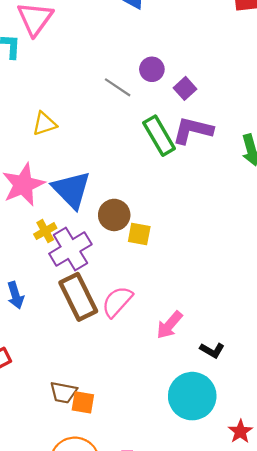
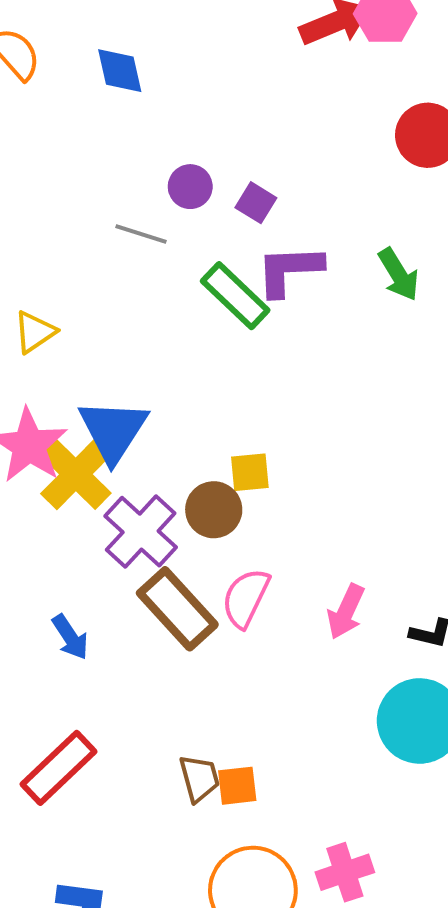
blue triangle: (71, 190) -> (113, 430), turned 33
brown circle: (114, 215) -> (214, 510), moved
yellow cross: (45, 231) -> (76, 474), moved, size x1.8
brown trapezoid: (63, 392) -> (199, 778), turned -100

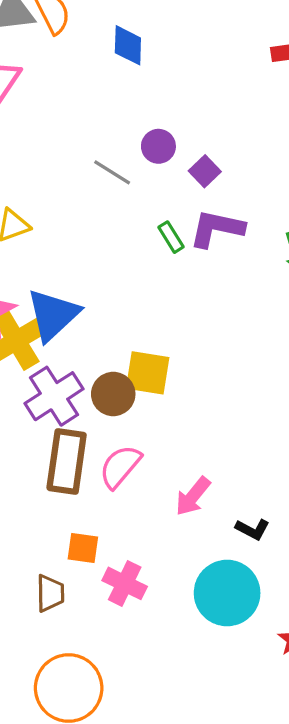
green rectangle: (235, 296) -> (171, 237), size x0.6
yellow square: (250, 472) -> (148, 373), size x1.4
brown rectangle: (177, 609) -> (67, 461), turned 36
orange square: (237, 786) -> (83, 548), moved
pink cross: (345, 872) -> (125, 583), moved, turned 30

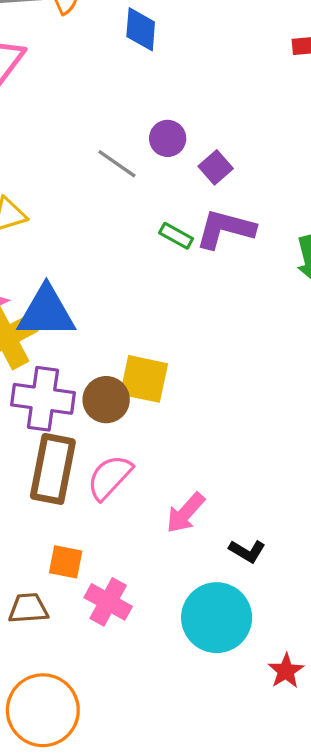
green rectangle: (171, 237) -> (176, 236), turned -32
blue triangle: (53, 315) -> (46, 312), turned 40
purple cross: (54, 396) -> (43, 399), turned 38
brown trapezoid: (50, 593) -> (28, 608), turned -96

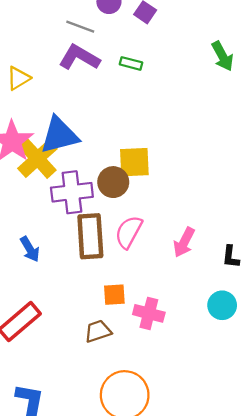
purple L-shape: (225, 229) -> (79, 57), moved, turned 30
black L-shape: (247, 551) -> (231, 257), turned 80
cyan circle: (217, 618) -> (222, 305), size x0.6

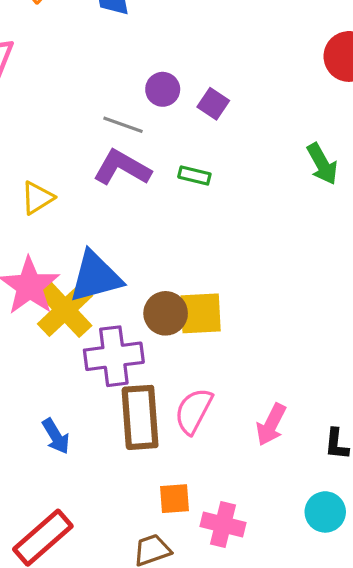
brown circle: (113, 182) -> (166, 313), moved

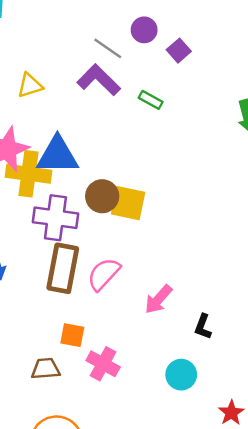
yellow cross: (65, 310) -> (28, 174), turned 36

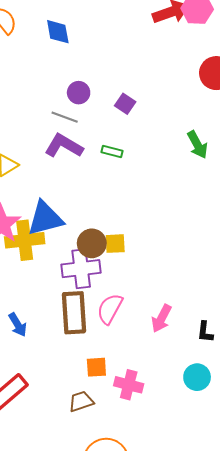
purple circle: (144, 30) -> (79, 93), moved
yellow square: (128, 203) -> (115, 244), size x0.7
purple cross: (55, 218) -> (81, 269), moved

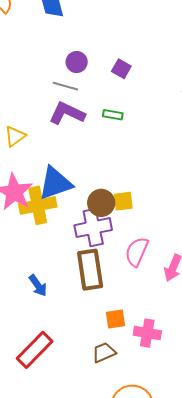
pink semicircle: (110, 309) -> (137, 252), moved

